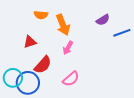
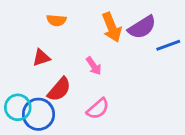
purple semicircle: (103, 20) -> (142, 27), size x1.5
orange arrow: (63, 25) -> (112, 27), moved
pink arrow: (68, 48) -> (94, 66), turned -64

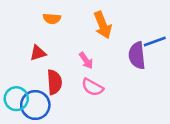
purple semicircle: (142, 27) -> (137, 55), moved, turned 116
red semicircle: (59, 89) -> (54, 82), turned -45
pink semicircle: (98, 109) -> (92, 87), moved, turned 70

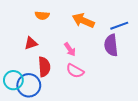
orange arrow: (103, 25) -> (83, 21), turned 135
blue line: (155, 41) -> (119, 26), moved

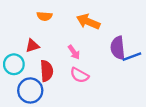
blue line: (119, 26) -> (132, 57), moved
cyan circle: (13, 80) -> (14, 64), moved

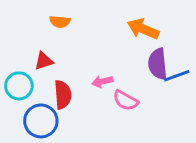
orange arrow: (88, 22) -> (143, 29), moved
pink arrow: (74, 52) -> (102, 82), moved, turned 112
pink semicircle: (79, 75) -> (126, 100), moved

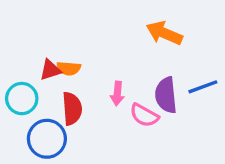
orange semicircle: (60, 22) -> (69, 68), moved
purple semicircle: (158, 64) -> (166, 95), moved
pink arrow: (102, 82) -> (117, 93), turned -72

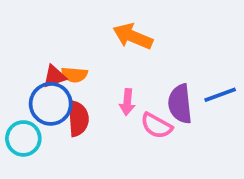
orange arrow: (164, 33) -> (133, 36), moved
cyan circle: (22, 99) -> (23, 138), moved
blue circle: (47, 139) -> (51, 104), moved

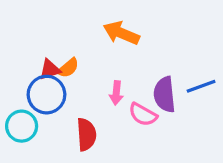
orange semicircle: (74, 75) -> (68, 68), turned -45
red semicircle: (78, 118) -> (86, 134), moved

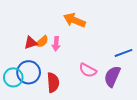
pink arrow: (116, 93) -> (56, 44), moved
blue circle: (46, 95) -> (29, 72), moved
purple semicircle: (164, 95) -> (112, 76), moved, turned 30

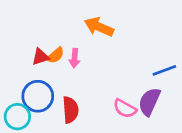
pink semicircle: (88, 70) -> (125, 108), moved
cyan circle: (13, 77) -> (17, 117), moved

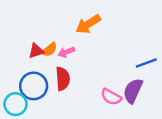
orange arrow: (99, 27) -> (88, 24), turned -55
pink arrow: (75, 58) -> (66, 52), turned 63
red semicircle: (70, 110) -> (63, 79), moved

